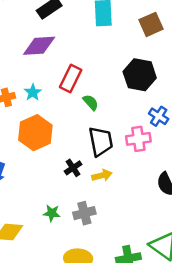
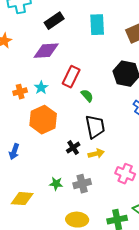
pink cross: (138, 139) -> (125, 174), moved, turned 30

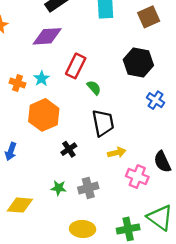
orange cross: (20, 92) -> (18, 83), turned 32
black cross: (73, 148) -> (69, 149), moved
yellow arrow: (96, 154) -> (117, 153), moved

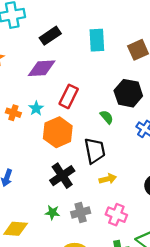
green semicircle: (94, 88) -> (107, 117), moved
orange hexagon: (44, 115) -> (58, 132), moved
black cross: (69, 149) -> (62, 176), size x1.6
pink cross: (137, 177) -> (116, 215), moved

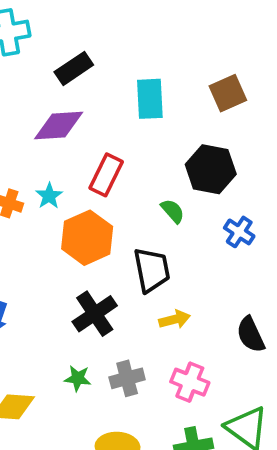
cyan rectangle: (97, 40) -> (150, 99), moved

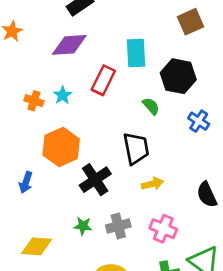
cyan rectangle: (150, 99) -> (136, 53), moved
orange hexagon: (87, 238) -> (61, 147), moved

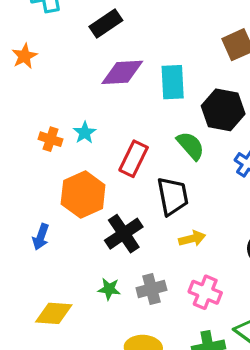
purple diamond: (69, 45) -> (122, 72), moved
red rectangle: (103, 80) -> (134, 159), moved
green semicircle: (151, 106) -> (191, 146), size x1.4

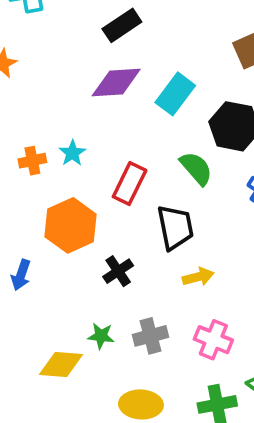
black rectangle: (106, 24) -> (122, 25), moved
cyan rectangle: (173, 82) -> (175, 94), turned 40
orange cross: (50, 139) -> (32, 161), turned -30
black cross: (124, 234) -> (118, 271), size x0.7
yellow diamond: (54, 313) -> (61, 364), moved

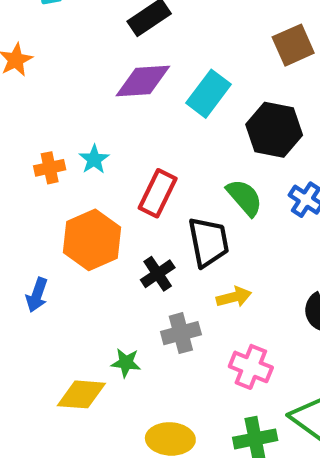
green semicircle: (196, 168) -> (244, 198), moved
black cross: (118, 271) -> (158, 274), moved
gray cross: (151, 336) -> (181, 333), moved

